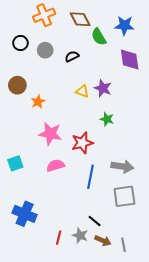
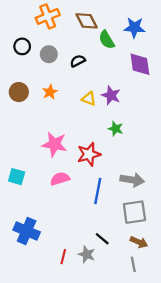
orange star: (38, 102) -> (50, 92), moved
cyan square: (15, 163) -> (17, 177), turned 35
brown arrow: (103, 241) -> (139, 242), moved

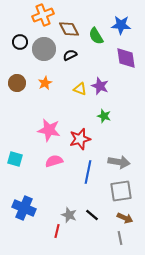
brown diamond: (87, 21) -> (69, 29), moved
gray circle: (49, 54) -> (44, 49), size x1.5
gray star: (87, 254) -> (69, 215), moved

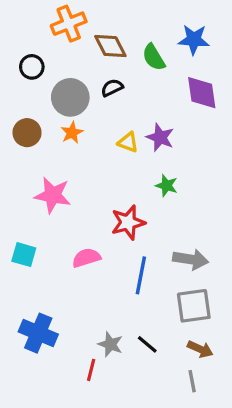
gray circle: (44, 49) -> (70, 97), moved
pink star: (49, 130) -> (53, 195), moved

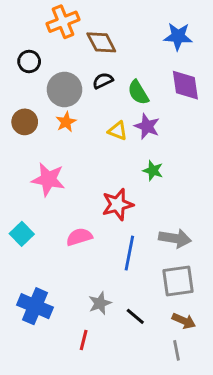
green semicircle: (154, 57) -> (138, 92), moved
cyan square: (24, 255) -> (22, 234), turned 30
gray star: (110, 344) -> (100, 303), moved, turned 30

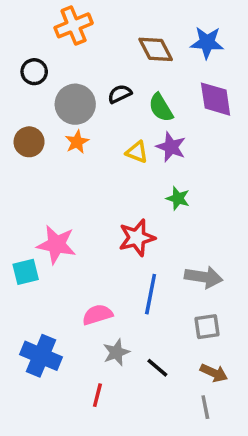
brown diamond: (101, 42) -> (156, 49), moved
pink star: (48, 179) -> (56, 245), moved
cyan square: (22, 234) -> (26, 272), turned 30
pink semicircle: (79, 237) -> (97, 315), moved
gray square: (178, 281) -> (207, 327), size x0.7

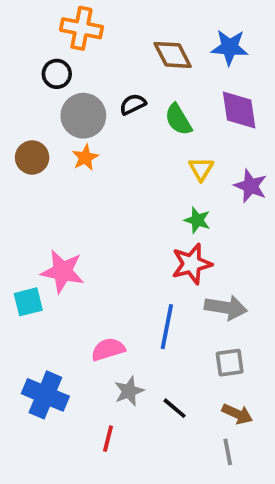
orange cross: (74, 25) -> (81, 28), turned 33
black circle: (34, 72) -> (57, 74), moved
purple star: (171, 147) -> (251, 186), moved
yellow triangle: (137, 152) -> (201, 169), moved, turned 40
red star: (137, 238) -> (192, 264), moved

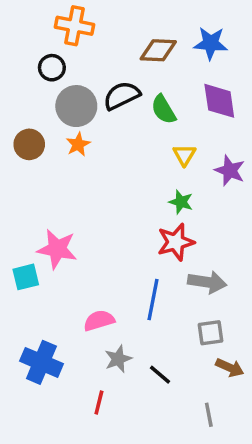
brown diamond: (173, 55) -> (158, 50), turned -60
black semicircle: (133, 104) -> (122, 96), size x1.5
brown arrow: (237, 414) -> (230, 368), moved

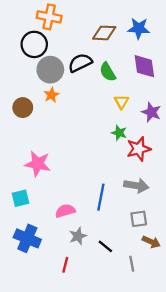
black circle: (52, 68) -> (34, 44), size x1.5
brown circle: (29, 144) -> (23, 108), moved
red star: (176, 242) -> (139, 149), moved
cyan square: (26, 277) -> (20, 198), moved
gray line: (209, 415) -> (132, 264), moved

